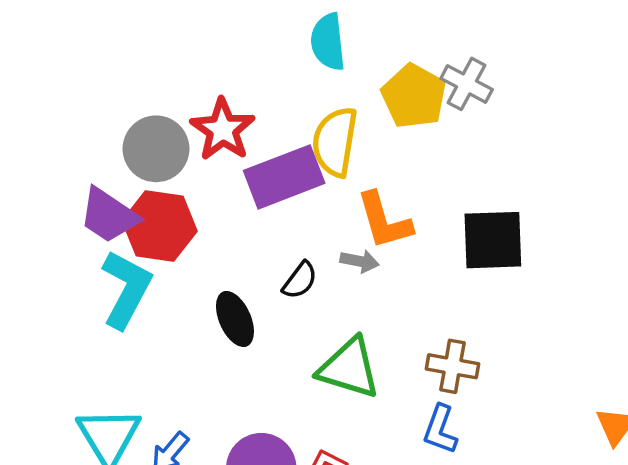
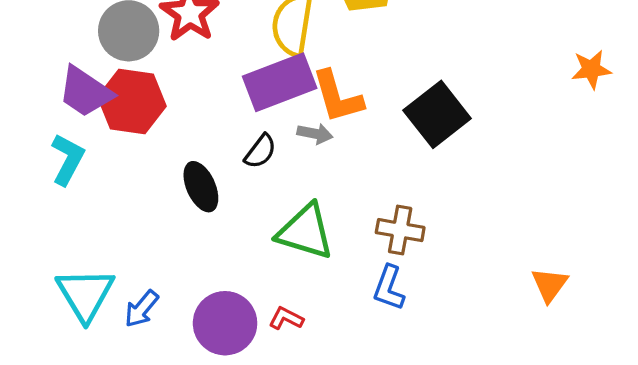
purple rectangle: (284, 177) -> (280, 82), moved
black square: (493, 240) -> (437, 114), turned -36
cyan L-shape: (126, 289) -> (68, 159), moved, size x0.7

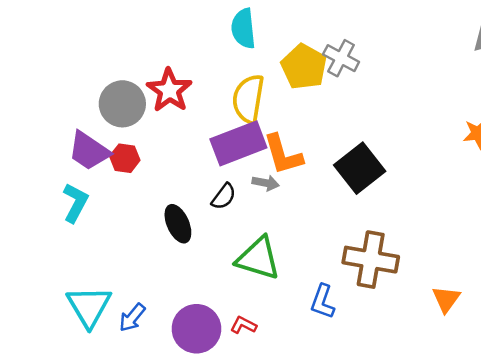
red hexagon: (132, 102) -> (125, 158), size x0.6
brown cross: (400, 230) -> (371, 260), moved, size x1.5

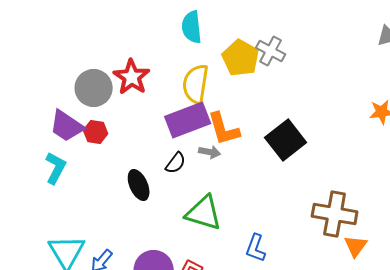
brown cross: (371, 260) -> (335, 214), moved

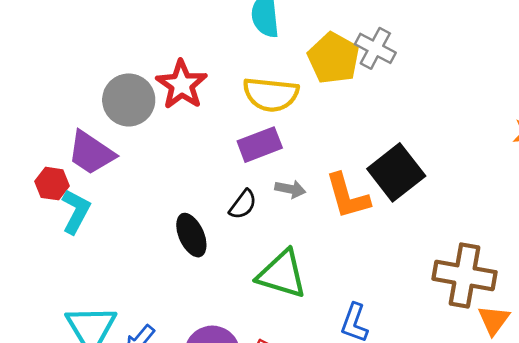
yellow semicircle: (196, 84) -> (271, 94), turned -93
purple rectangle: (188, 120) -> (260, 145), size x0.7
orange L-shape: (224, 129) -> (347, 196), moved
red hexagon: (96, 132) -> (52, 184), moved

